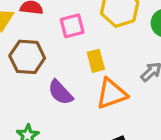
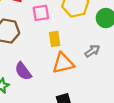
purple semicircle: (60, 92) -> (23, 71), moved

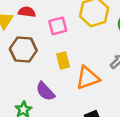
yellow rectangle: (55, 39) -> (63, 61), moved

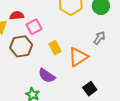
pink square: (58, 26) -> (34, 27), moved

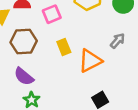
pink square: (34, 27) -> (52, 14), moved
purple semicircle: (47, 76) -> (24, 76), moved

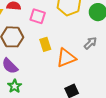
pink square: (52, 14) -> (38, 16), turned 35

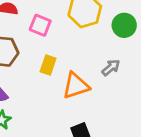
yellow rectangle: (45, 44) -> (48, 65), turned 32

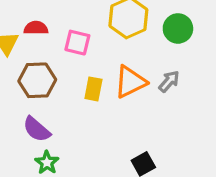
orange triangle: (76, 86) -> (130, 82), moved

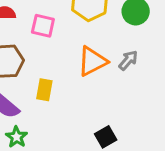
yellow rectangle: (93, 89) -> (44, 90), moved

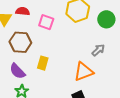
orange triangle: (92, 61) -> (83, 72), moved

